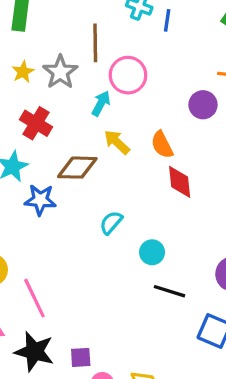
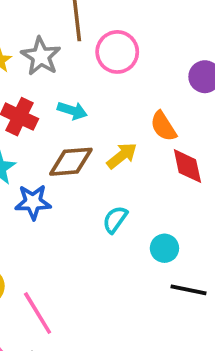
cyan arrow: (101, 103) -> (72, 111), moved, turned 85
yellow arrow: (117, 142) -> (122, 156), moved, turned 104

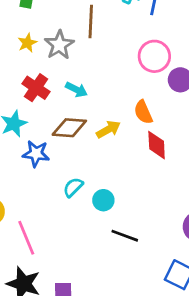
pink circle: (117, 52) -> (154, 56), moved
cyan semicircle: (115, 220) -> (73, 187), moved
cyan circle: (164, 248) -> (103, 200), moved
black line: (189, 290) -> (125, 236), moved

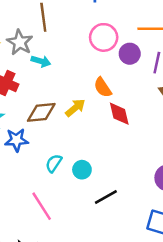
cyan arrow: (76, 90) -> (41, 61), moved
black line: (125, 236) -> (106, 197), turned -40
pink line: (26, 238) -> (42, 206), moved

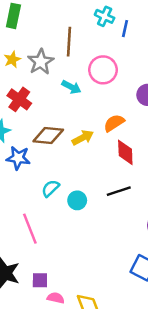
pink circle: (104, 37) -> (103, 70), moved
cyan arrow: (41, 61) -> (71, 87), moved
orange semicircle: (103, 87) -> (114, 123), turned 80
black line: (106, 197) -> (119, 191), moved

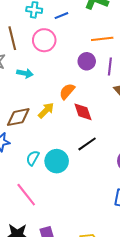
blue line: (125, 29) -> (61, 16), moved, turned 72
pink circle: (103, 70) -> (44, 40), moved
cyan circle: (77, 200) -> (57, 161), size x1.5

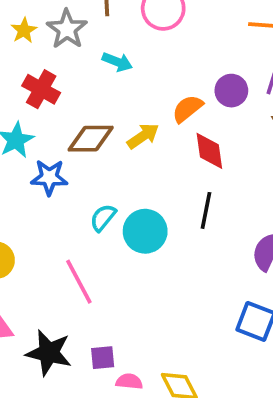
purple circle: (87, 61) -> (231, 91), moved
black line: (87, 144) -> (206, 210), turned -54

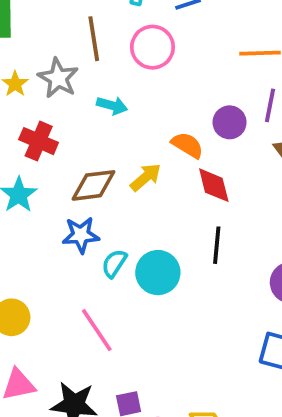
orange semicircle: (187, 109) -> (187, 145), turned 76
blue star: (49, 177) -> (81, 235), moved

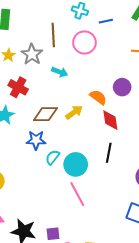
pink line: (97, 330) -> (77, 194), moved

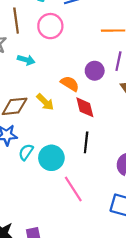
yellow arrow: (74, 112) -> (45, 102), turned 84
pink line: (77, 194) -> (73, 189), moved

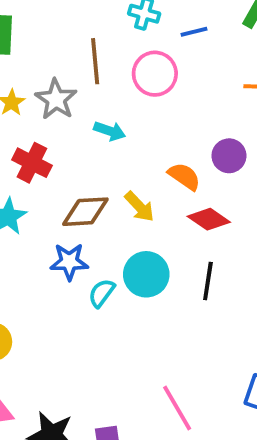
red diamond: (85, 107) -> (209, 219), turned -45
cyan circle: (51, 158) -> (146, 274), moved
pink line: (73, 189) -> (177, 408), moved

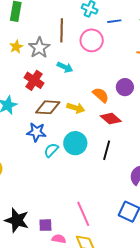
red cross: (32, 163) -> (34, 80), moved
yellow arrow: (139, 207) -> (76, 108), turned -36

